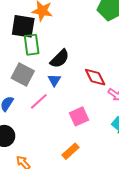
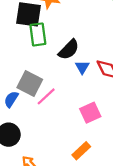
gray square: (23, 74) -> (30, 83), moved
blue triangle: (54, 80) -> (82, 67), moved

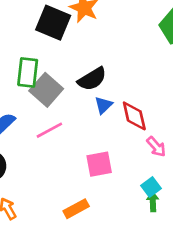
green rectangle: (38, 34) -> (28, 72), moved
gray square: (30, 83) -> (46, 90), moved

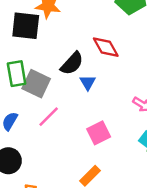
red diamond: (134, 116) -> (106, 47), moved

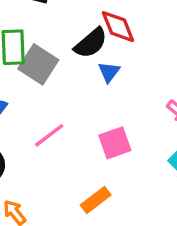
red diamond: (106, 47) -> (118, 27), moved
pink line: (49, 117) -> (49, 135), moved

